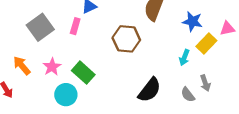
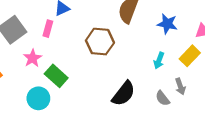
yellow rectangle: (206, 44) -> (190, 56), moved
pink star: (52, 67) -> (33, 58), moved

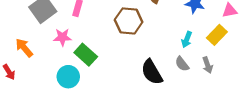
pink star: (33, 58) -> (62, 37), turned 30
black semicircle: (124, 94) -> (152, 72), turned 112
gray semicircle: (163, 98) -> (182, 64), moved

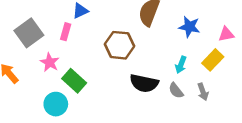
pink star: (62, 37) -> (50, 62), turned 30
black semicircle: (152, 72) -> (144, 83), moved, turned -48

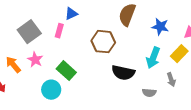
pink star: (50, 62) -> (35, 60), moved
cyan arrow: (181, 65) -> (153, 58), size x1.5
gray semicircle: (176, 91) -> (149, 93), moved, turned -48

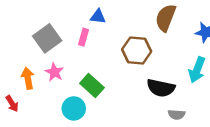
blue triangle: (71, 14) -> (98, 17), turned 32
orange arrow: (13, 65) -> (28, 78), turned 30
gray semicircle: (149, 93) -> (177, 115), moved

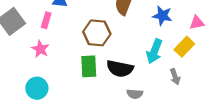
pink star: (54, 72) -> (40, 49), moved
green rectangle: (92, 85) -> (89, 66), moved, turned 45

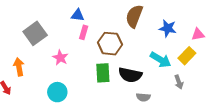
pink rectangle: (46, 20) -> (84, 32), moved
cyan arrow: (154, 51) -> (161, 60), turned -80

